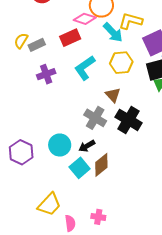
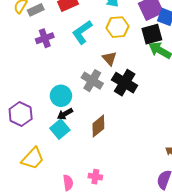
cyan circle: (60, 145) -> (61, 96), moved
black arrow: (87, 146) -> (65, 114), moved
cyan square: (80, 168) -> (60, 129), moved
yellow trapezoid: (49, 204) -> (33, 158), moved

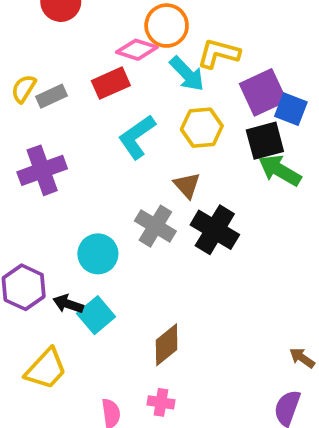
purple cross: (45, 38) -> (42, 170), moved, size x1.4
black arrow: (65, 114) -> (68, 304), moved, turned 49
brown diamond: (98, 126) -> (167, 345), moved

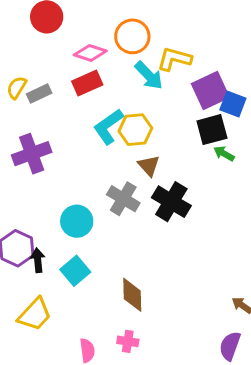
pink diamond: (137, 50) -> (90, 53), moved
yellow hexagon: (202, 128) -> (135, 130), moved
green arrow: (280, 170) -> (224, 154), size x0.6
black arrow: (68, 304) -> (38, 260), moved, turned 65
brown diamond: (167, 345) -> (132, 295), turned -52

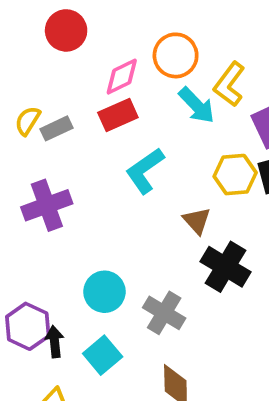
pink diamond: (90, 53) -> (122, 77), turned -44
yellow L-shape: (174, 59) -> (229, 84), turned -68
yellow hexagon: (135, 130) -> (235, 175), moved
gray cross: (123, 199) -> (164, 313), moved

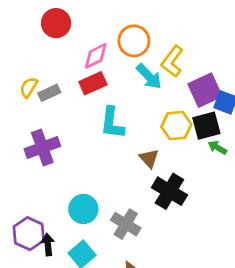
cyan L-shape: (145, 171) -> (112, 123), turned -48

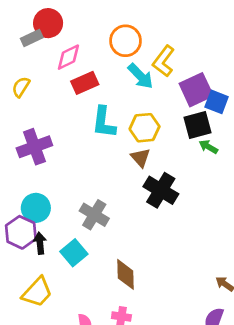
pink diamond: (96, 56) -> (68, 57), moved
gray rectangle: (49, 93) -> (32, 38), moved
yellow hexagon: (176, 126) -> (145, 128), moved
cyan circle: (83, 209) -> (36, 208), moved
gray cross: (126, 224) -> (94, 215), moved

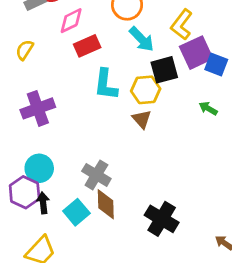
yellow L-shape: (164, 61) -> (182, 25), moved
black square: (198, 125) -> (164, 70), moved
black cross: (161, 190) -> (162, 219), moved
brown diamond: (126, 274) -> (106, 204), moved

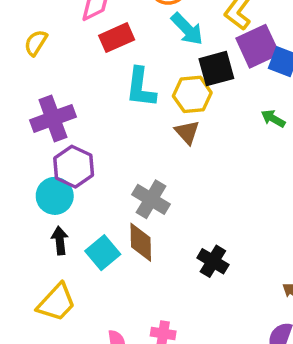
gray cross: (96, 175) -> (151, 199), moved
purple hexagon: (25, 192) -> (74, 167), moved
black cross: (162, 219) -> (213, 261), size x0.7

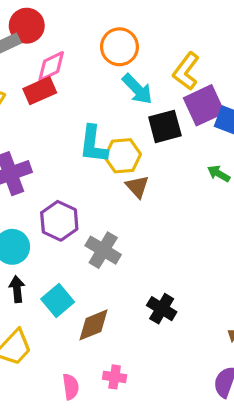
red rectangle: (117, 38) -> (40, 91), moved
yellow hexagon: (192, 94) -> (123, 156), moved
purple hexagon: (74, 167) -> (59, 221), moved
brown diamond: (141, 242) -> (93, 325), moved, turned 69

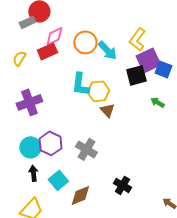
orange circle: (119, 47) -> (85, 42), moved
black square: (165, 126) -> (136, 75), moved
purple hexagon: (59, 221) -> (50, 143), moved

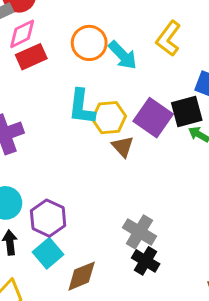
pink diamond: (54, 36) -> (22, 34), moved
purple square: (148, 60) -> (153, 118), moved, turned -30
black square: (136, 75) -> (187, 112), moved
purple hexagon: (50, 143) -> (48, 218), moved
gray cross: (86, 149) -> (139, 232), moved

